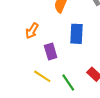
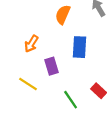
yellow line: (42, 76) -> (28, 84), moved

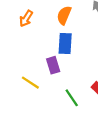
orange arrow: (31, 44) -> (26, 18), moved
blue rectangle: (80, 47) -> (65, 43), moved

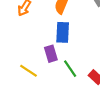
green line: (72, 98) -> (70, 69), moved

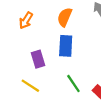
purple rectangle: (51, 54) -> (38, 59), moved

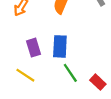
blue rectangle: (66, 46) -> (60, 46), moved

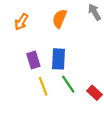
yellow line: (25, 75) -> (43, 86), moved, turned 36

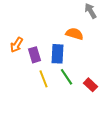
orange semicircle: (60, 19) -> (74, 34), moved, turned 84
orange arrow: (21, 22) -> (16, 45), moved

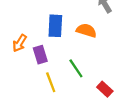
blue rectangle: (58, 54) -> (55, 26), moved
green line: (66, 77) -> (76, 68), moved

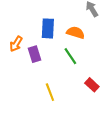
green line: (76, 68) -> (70, 56), moved
yellow line: (51, 82) -> (50, 92), moved

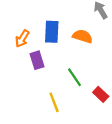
orange arrow: (16, 44) -> (22, 39), moved
green line: (70, 56) -> (75, 77), moved

